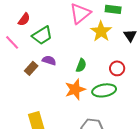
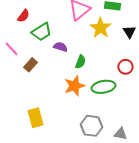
pink line: (12, 42) -> (11, 49), moved
purple semicircle: (49, 60) -> (60, 47), moved
red circle: (117, 68) -> (125, 67), moved

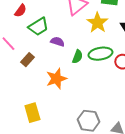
orange star: (74, 86) -> (56, 79), moved
green ellipse: (103, 87) -> (100, 54), moved

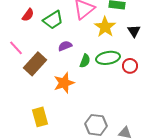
green trapezoid: (38, 27) -> (53, 20), moved
purple semicircle: (57, 42) -> (65, 46), turned -40
brown rectangle: (27, 60) -> (35, 64), size x1.6

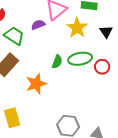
green trapezoid: (53, 20) -> (14, 36), moved, turned -115
purple semicircle: (65, 46) -> (38, 25), moved

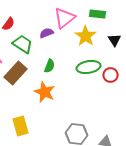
green semicircle: (57, 62) -> (50, 66), moved
orange star: (36, 84) -> (45, 92), turned -30

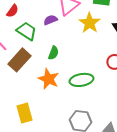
green ellipse: (89, 67) -> (81, 80), moved

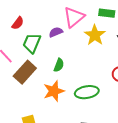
green trapezoid: (26, 31) -> (32, 43), turned -100
orange star: (48, 79) -> (54, 91), turned 30

